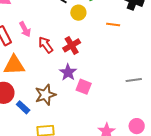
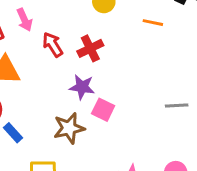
purple star: (68, 72) -> (82, 87), turned -30
brown star: (45, 95) -> (69, 128), moved

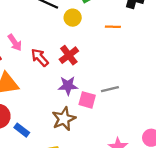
gray line: (177, 105) -> (110, 89), moved

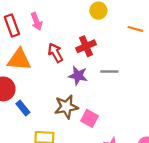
red arrow: (40, 58) -> (55, 53), moved
gray line: (110, 89) -> (109, 71), moved
pink square: (87, 100) -> (89, 118), moved

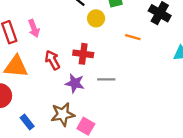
red cross: (86, 46) -> (83, 54), turned 30
blue rectangle: (23, 108) -> (27, 122), moved

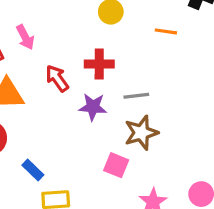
brown star: (63, 114) -> (141, 133), moved

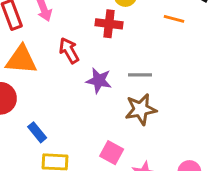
red cross: (99, 64) -> (109, 24), moved
pink square: (116, 165) -> (112, 153), moved

